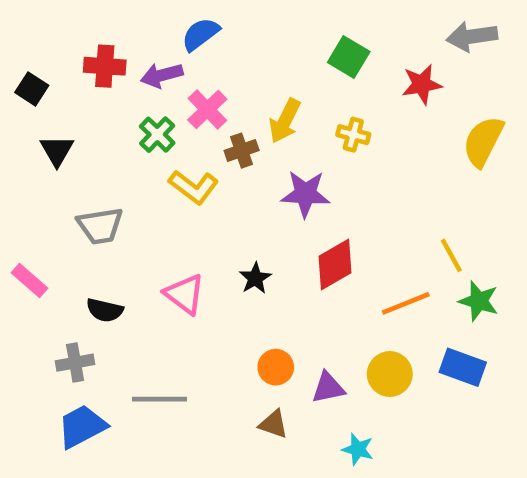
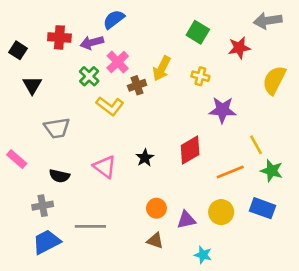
purple star: (305, 194) -> (222, 110), moved

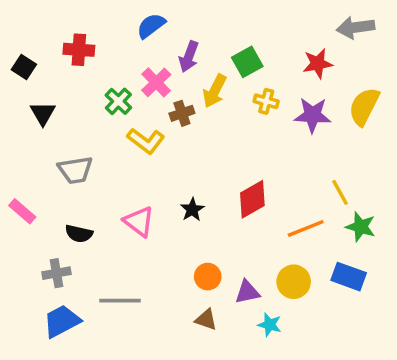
green square: (198, 32) -> (247, 62), moved, turned 30
purple arrow: (92, 43) -> (189, 57), moved, turned -55
purple star: (222, 110) -> (313, 115), moved
cyan star: (203, 255) -> (270, 325), moved

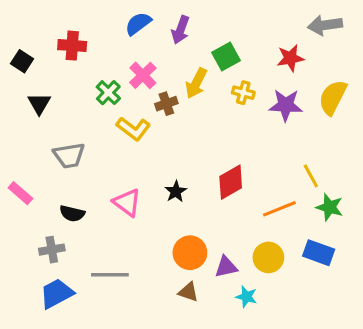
purple arrow: (189, 57) -> (181, 30), moved
orange circle: (208, 277) -> (190, 253), size x1.4

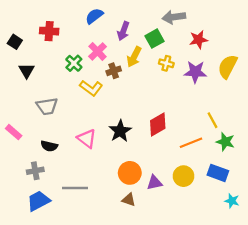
gray arrow: (325, 25) -> (174, 17), moved
purple arrow: (181, 30) -> (123, 31), moved
black star: (176, 191) -> (120, 131), size x1.5
cyan star: (246, 297) -> (232, 201), moved

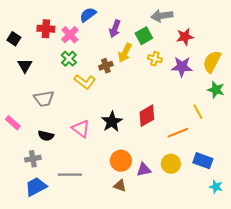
pink cross: (98, 51) -> (70, 35), moved
green star: (225, 142) -> (216, 90), moved

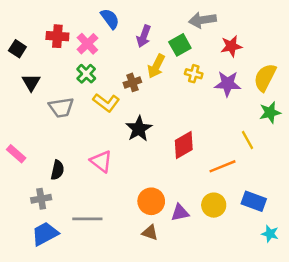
blue semicircle: (88, 15) -> (110, 19), turned 90
green star: (216, 90) -> (270, 112), turned -30
gray trapezoid: (44, 99) -> (61, 107), moved
black star: (112, 122) -> (139, 129), moved
black semicircle: (46, 136) -> (57, 170), turned -91

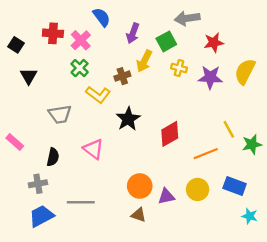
gray trapezoid: (61, 107) -> (60, 114), moved
green star: (270, 112) -> (252, 144), moved

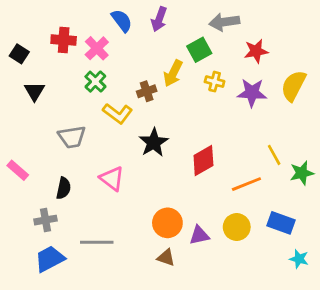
purple arrow: (133, 33) -> (159, 19), moved

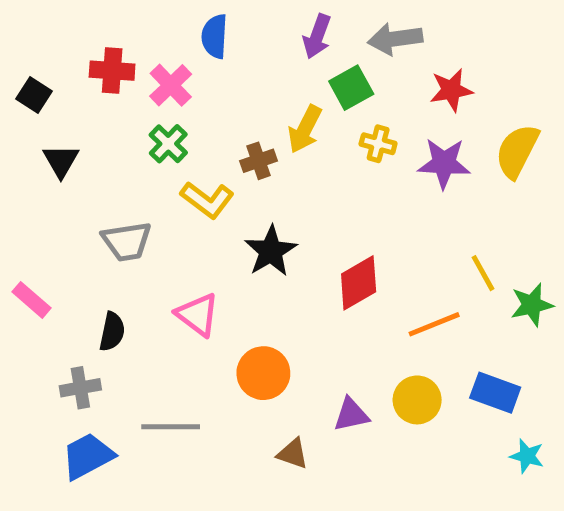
purple arrow: (159, 19) -> (317, 36), moved
blue semicircle: (122, 21) -> (215, 36), turned -140
orange circle: (167, 223) -> (263, 373), moved

